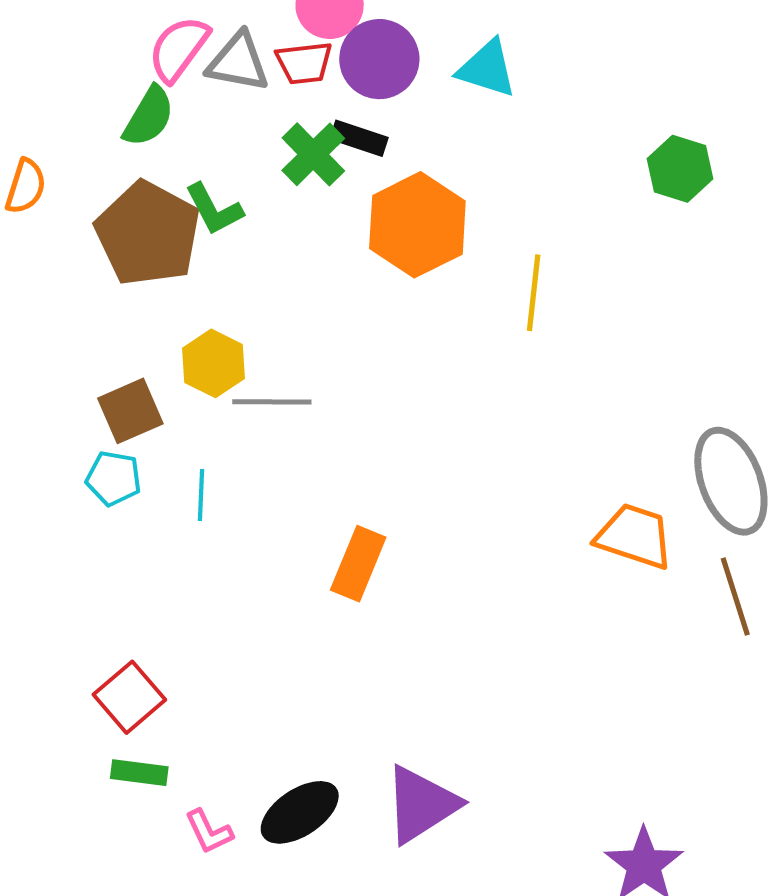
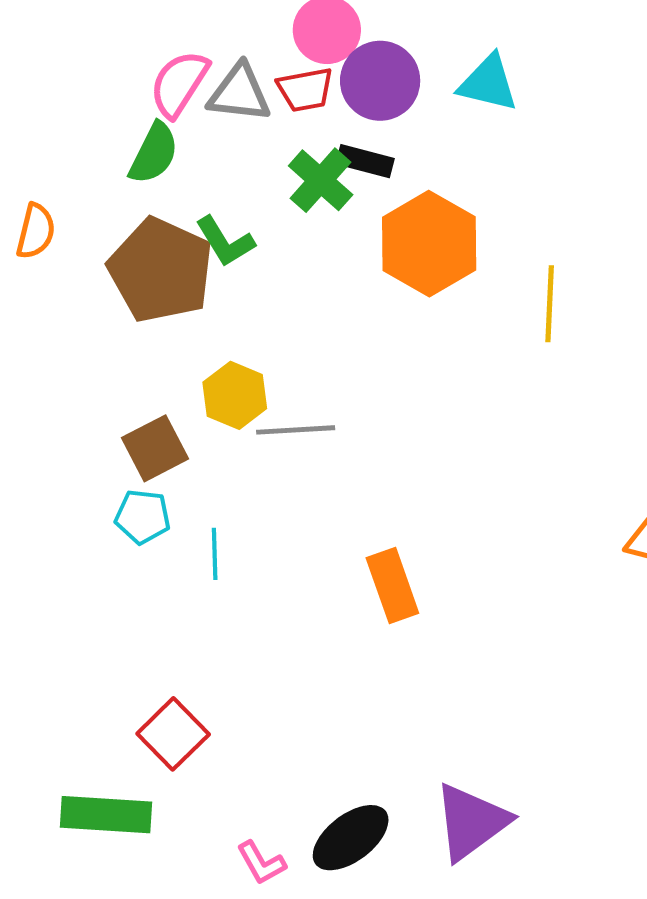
cyan line: (201, 495) -> (215, 554), moved
orange rectangle: (358, 564) -> (392, 586), turned -38
green rectangle: (139, 773) -> (106, 815), moved, size x1.6

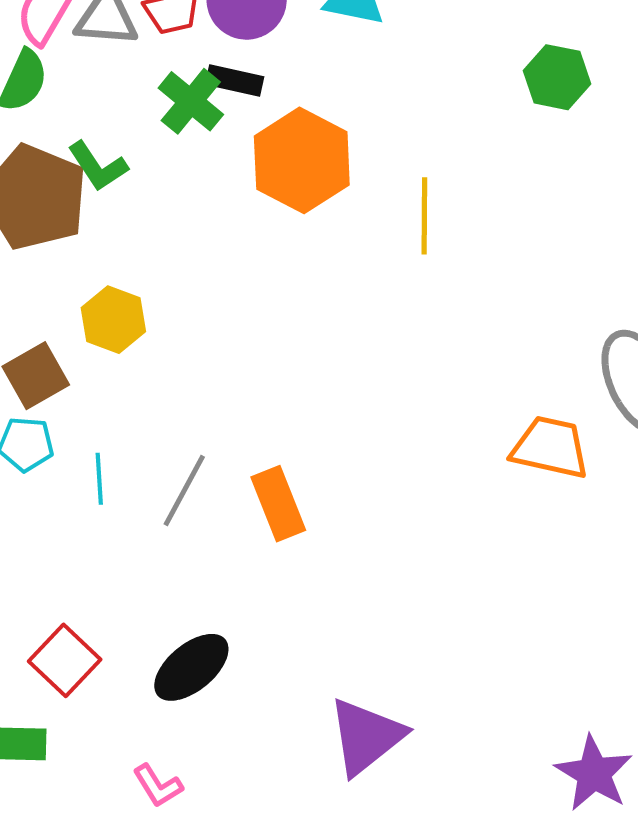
gray line: (296, 430) -> (184, 490), moved, turned -56
black ellipse: (351, 838) -> (191, 667), moved

